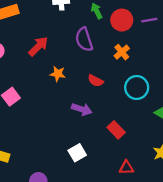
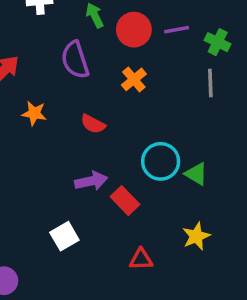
cyan circle: (137, 88) -> (161, 161), moved
purple arrow: (82, 109) -> (91, 181), moved, turned -30

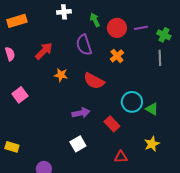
red semicircle: (93, 124) -> (94, 81), size x1.5
purple arrow: (91, 181) -> (81, 113), moved

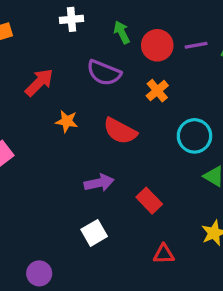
purple semicircle: (84, 45) -> (104, 73), turned -50
cyan circle: (132, 102) -> (194, 136), moved

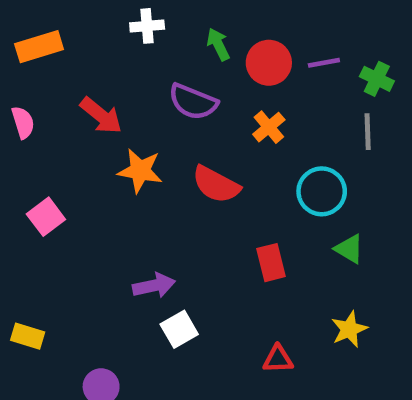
red arrow: (39, 83) -> (101, 116), turned 84
orange star: (67, 121) -> (140, 171), size x1.4
purple arrow: (99, 183) -> (154, 286), moved
red rectangle: (149, 201) -> (271, 263), moved, turned 30

